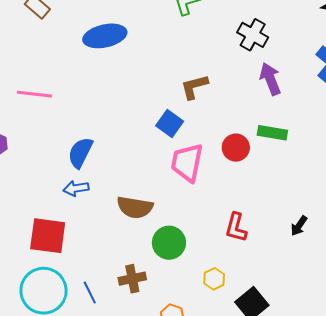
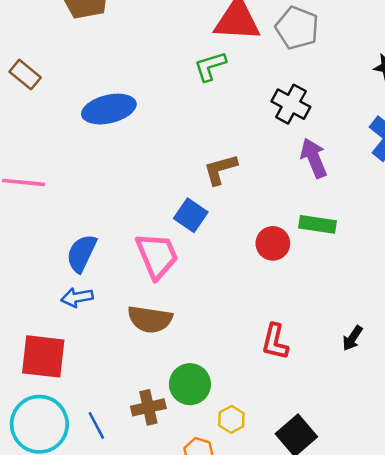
pink trapezoid: (187, 162) -> (157, 256), moved, turned 147
green circle: (169, 243) -> (190, 384), moved
yellow hexagon: (214, 279) -> (231, 419), moved

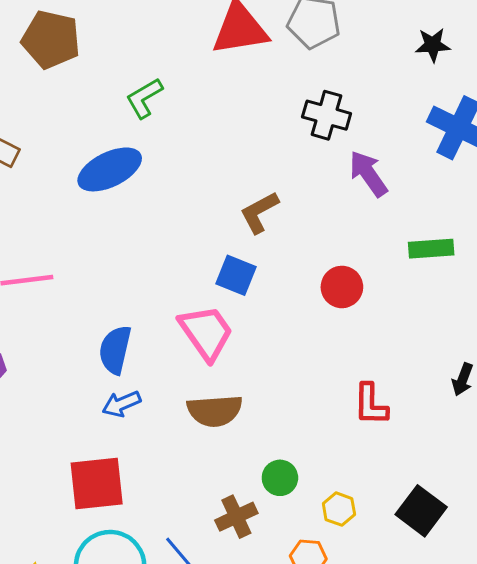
green L-shape: (210, 66) -> (144, 98), moved
green rectangle: (318, 224) -> (431, 249), moved
green circle: (190, 384) -> (280, 478), size x0.7

